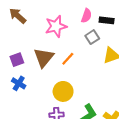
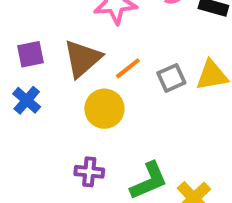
gray square: (92, 37) -> (171, 78), moved
yellow circle: (63, 91) -> (104, 109), moved

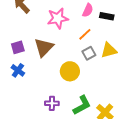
orange line: (128, 68) -> (85, 34), moved
yellow circle: (104, 109) -> (70, 71), moved

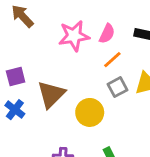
pink semicircle: (88, 10) -> (107, 34), moved
brown triangle: (44, 47) -> (51, 94), moved

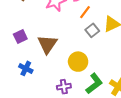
blue cross: (15, 110) -> (26, 68), moved
yellow circle: (90, 112) -> (78, 62), moved

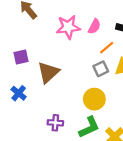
orange line: (85, 12) -> (107, 48), moved
yellow circle: (78, 62) -> (94, 99), moved

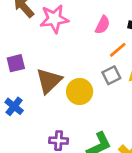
pink star: (68, 27) -> (54, 19), moved
yellow circle: (94, 99) -> (80, 91), moved

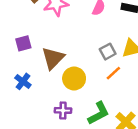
orange line: (118, 50) -> (113, 73), moved
yellow circle: (80, 91) -> (74, 79), moved

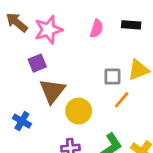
purple square: (23, 43) -> (37, 63), moved
gray square: (108, 52) -> (112, 77), turned 35

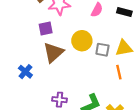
orange line: (122, 100) -> (119, 72), moved, turned -64
yellow circle: (79, 111) -> (82, 41), moved

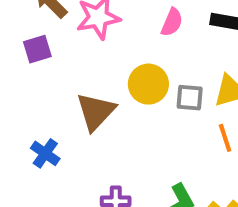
purple square: (46, 29) -> (37, 49), moved

